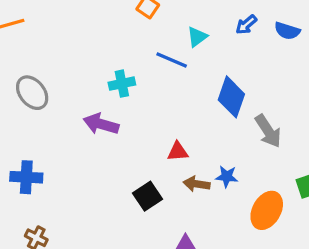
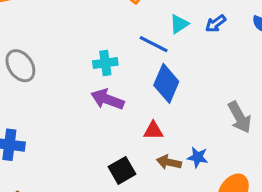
blue arrow: (246, 25) -> (216, 24), moved
blue diamond: (231, 97) -> (166, 83), moved
purple arrow: (101, 124) -> (107, 99), moved

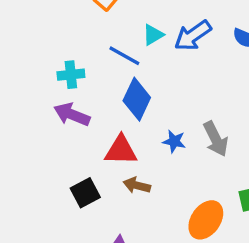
blue arrow: (216, 24) -> (193, 36), size x1.6
red triangle: (153, 131) -> (121, 150), size x1.5
blue star: (198, 157) -> (174, 141), moved

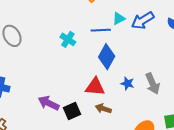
blue line: (124, 56) -> (101, 30), turned -36
cyan cross: (71, 75) -> (68, 39), turned 35
purple arrow: (72, 114) -> (49, 103), moved

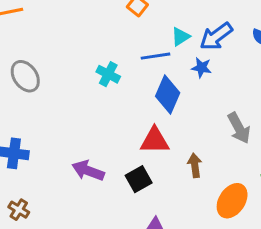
blue star: (127, 83) -> (201, 68), moved
brown arrow: (103, 109) -> (195, 165), moved, turned 70
black square: (72, 111) -> (139, 179), moved

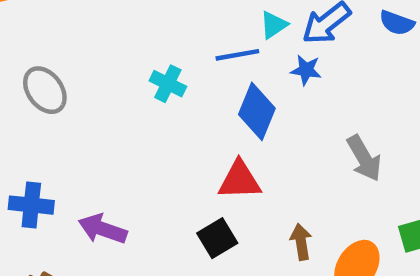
brown arrow: (195, 165) -> (301, 242), moved
purple arrow: (88, 171) -> (103, 229), moved

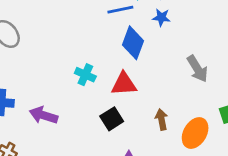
cyan cross: (168, 84) -> (85, 75), moved

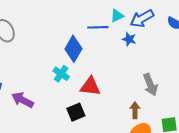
blue diamond: (133, 43) -> (73, 49), moved
brown arrow: (162, 119) -> (135, 110), moved

